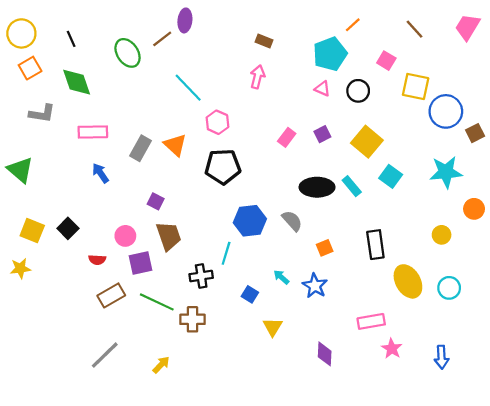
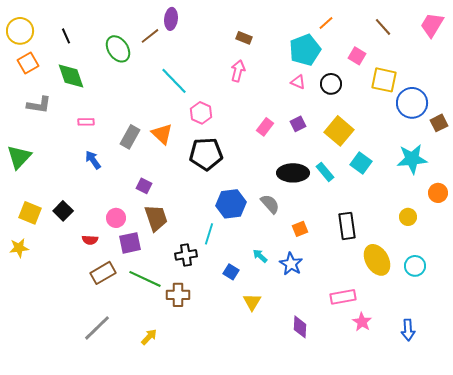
pink rectangle: (93, 132) -> (86, 122), size x0.6
green triangle: (20, 170) -> (19, 157), turned 32

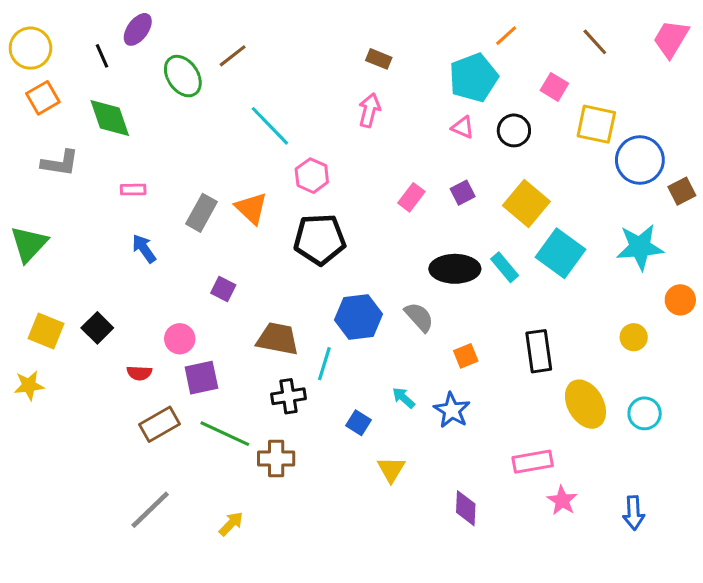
purple ellipse: (171, 19) -> (138, 29), moved, turned 30
cyan square: (361, 163) -> (561, 253), size x1.4
brown trapezoid: (156, 218) -> (278, 339), moved, turned -60

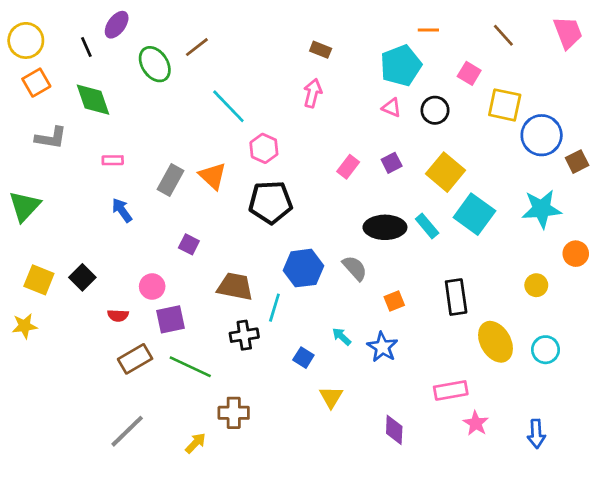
orange line: (506, 36) -> (428, 30), turned 42
pink trapezoid: (671, 39) -> (568, 33), turned 128
brown cross: (276, 458) -> (234, 413), moved

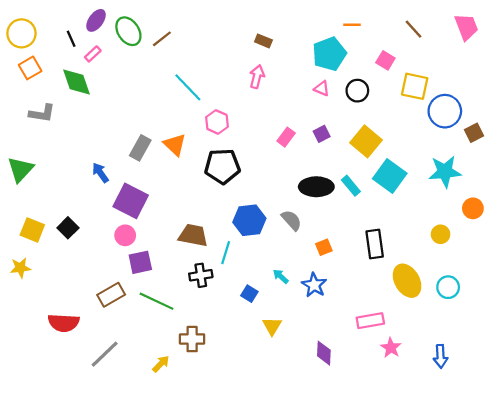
green ellipse: (155, 64) -> (128, 31), moved
pink rectangle: (113, 160) -> (93, 54), moved, turned -42
purple square: (189, 244) -> (131, 201), moved, size x2.0
red semicircle: (118, 315) -> (64, 323), moved, size x1.8

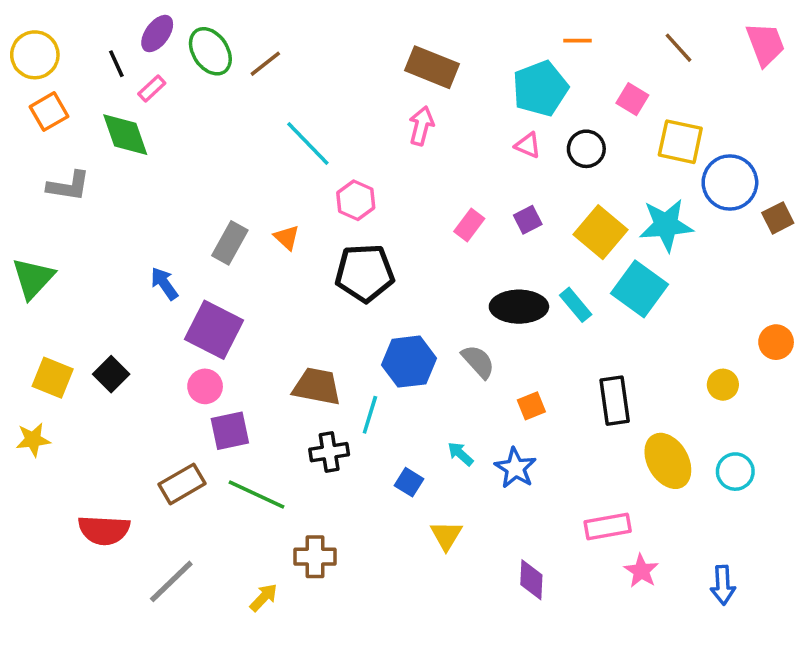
brown rectangle: (263, 41) -> (432, 67), size x1.8
orange triangle: (175, 145) -> (287, 237), size x0.7
cyan star: (445, 172) -> (666, 225), moved

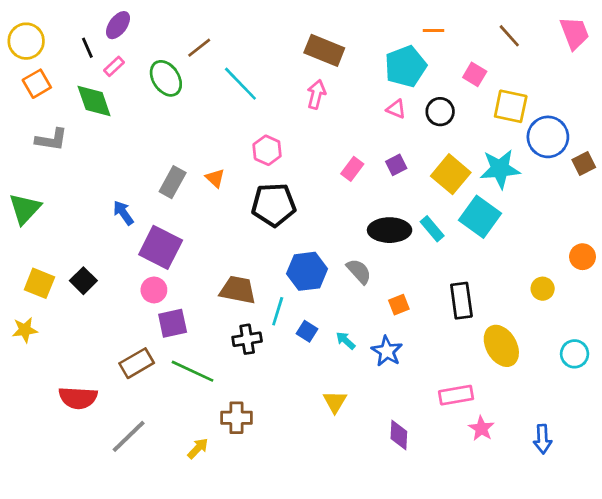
green ellipse: (210, 51) -> (166, 78), moved
cyan line: (308, 143) -> (240, 84), moved
cyan circle: (735, 472) -> (575, 354), moved
blue square: (409, 482) -> (307, 331), moved

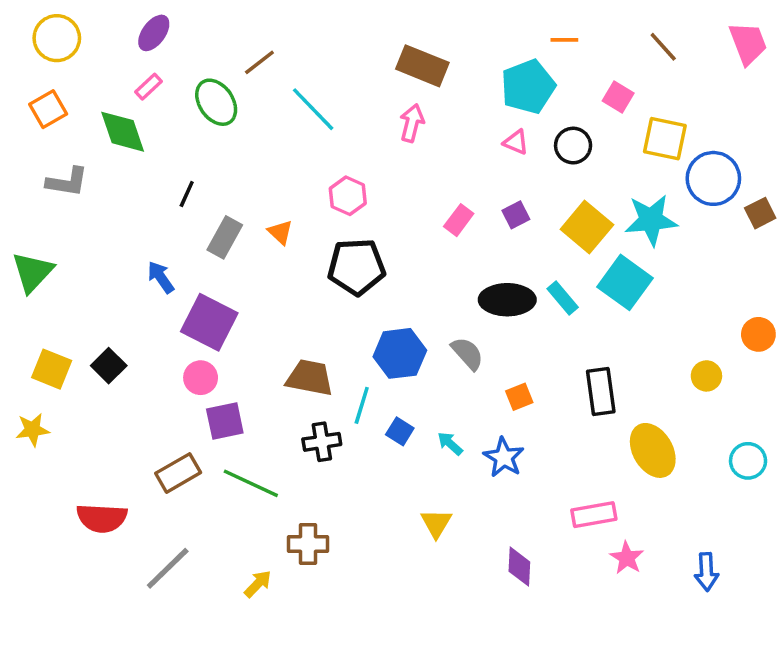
yellow circle: (26, 41) -> (57, 38), moved
black line: (87, 48) -> (187, 194), moved, turned 48

